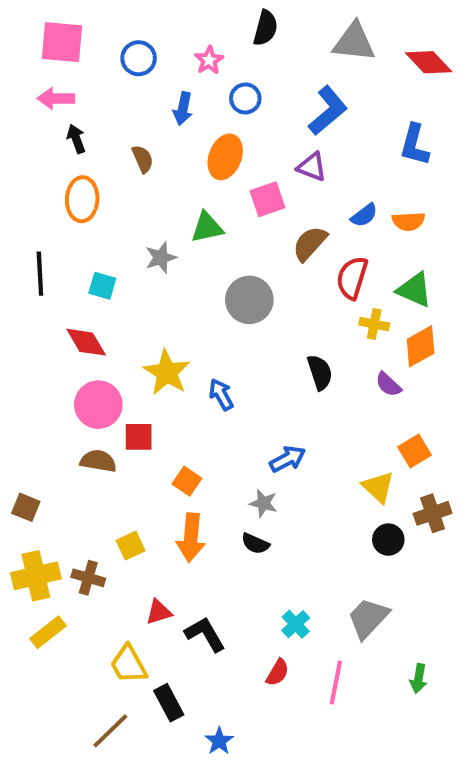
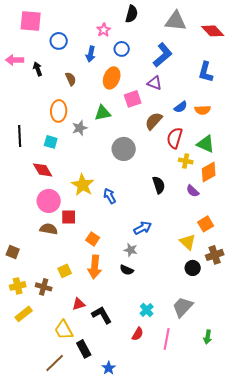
blue circle: (139, 58) -> (59, 41), moved
pink arrow: (56, 98) -> (15, 60), moved
orange ellipse: (82, 199) -> (59, 111), moved
yellow cross: (36, 576) -> (18, 286), size x0.7

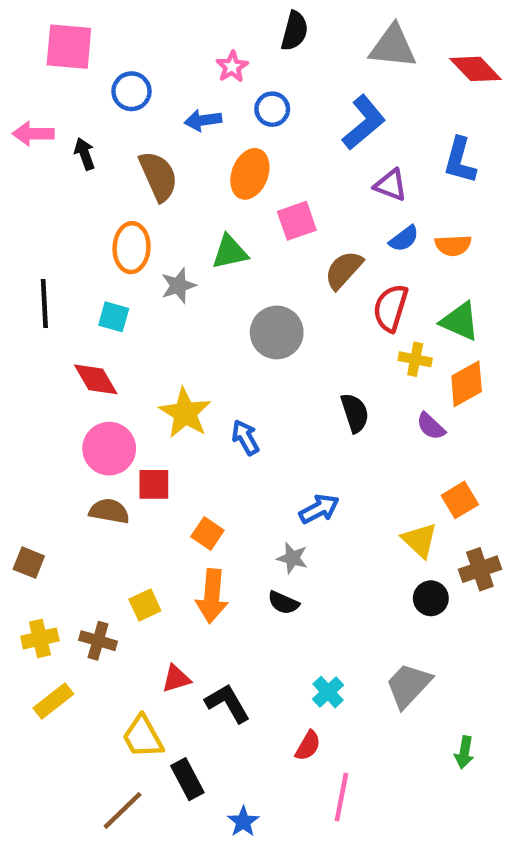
blue arrow: (91, 54) -> (203, 120), turned 70
brown semicircle: (71, 79) -> (158, 176), size x1.6
purple triangle: (155, 83) -> (391, 185), moved
pink line: (167, 339) -> (341, 797), moved

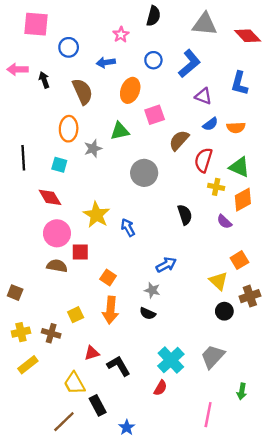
blue circle: (272, 109) -> (153, 60), moved
cyan cross: (328, 692) -> (171, 360), size x1.6
pink line: (341, 797) -> (208, 415), moved

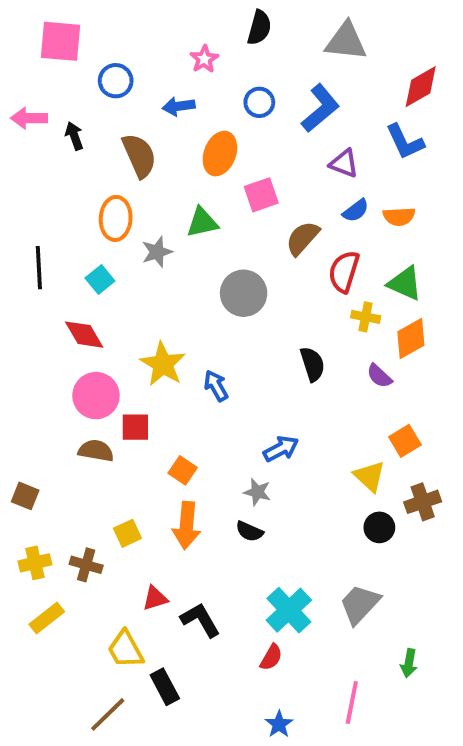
red diamond: (248, 36) -> (421, 87), moved, turned -76
blue L-shape: (239, 83) -> (405, 142), turned -40
cyan square: (59, 165) -> (100, 279), turned 35
blue star: (127, 427) -> (279, 724), moved

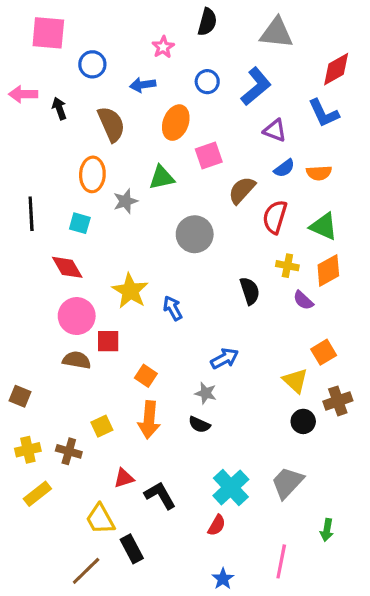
cyan square: (100, 279) -> (80, 223), turned -35
yellow cross: (366, 317) -> (287, 266), moved

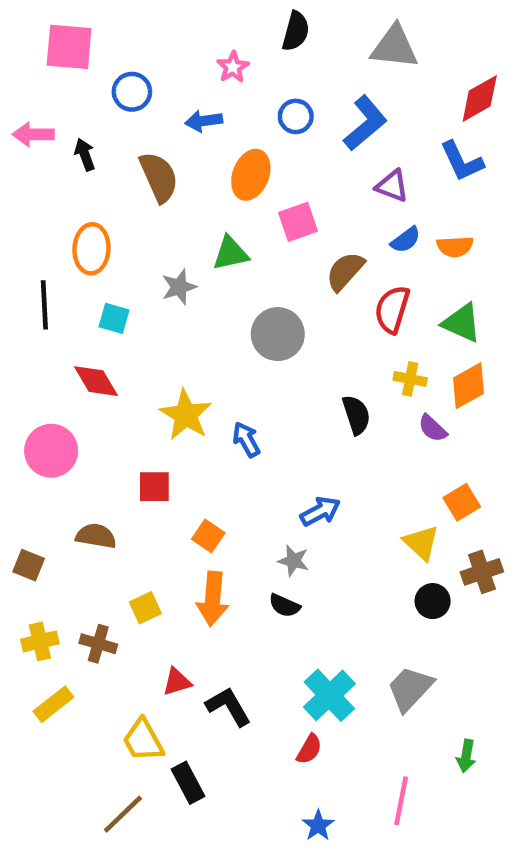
orange ellipse: (92, 174) -> (92, 249), moved
pink circle: (77, 316) -> (51, 451), moved
brown semicircle: (77, 360) -> (96, 536), moved

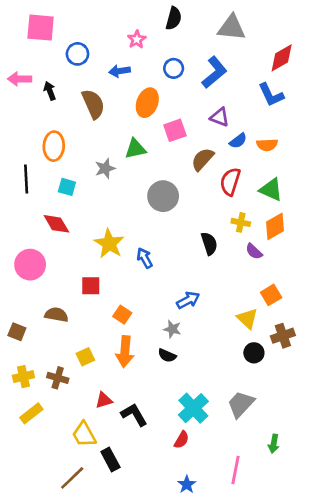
purple triangle: (392, 186) -> (220, 117), moved

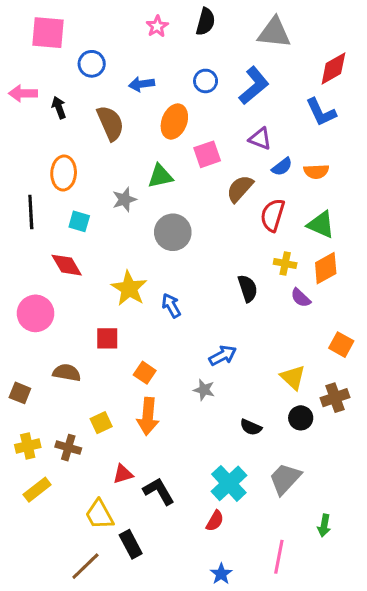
pink star: (137, 39) -> (157, 26), moved
gray circle: (163, 196) -> (173, 232), moved
orange square: (271, 295) -> (341, 345), moved, turned -30
black semicircle: (167, 355) -> (251, 427), moved

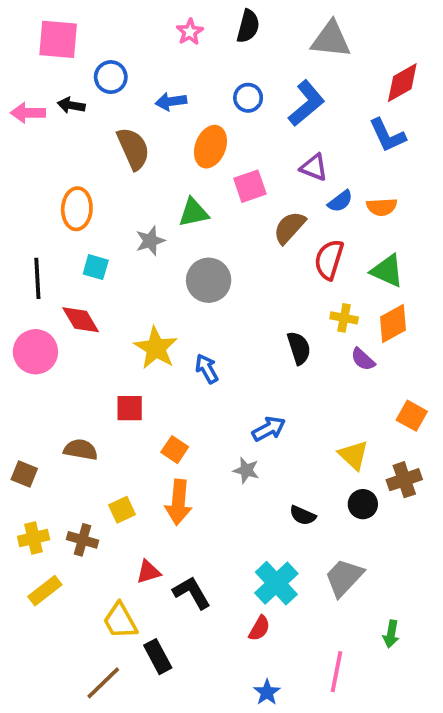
black arrow: (59, 107) -> (71, 105), moved, turned -60
black line: (31, 212) -> (37, 278), moved
pink circle: (36, 313) -> (35, 352), moved

